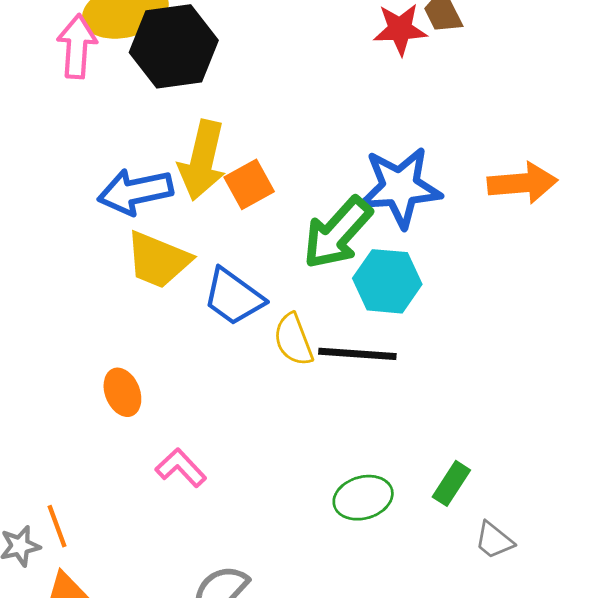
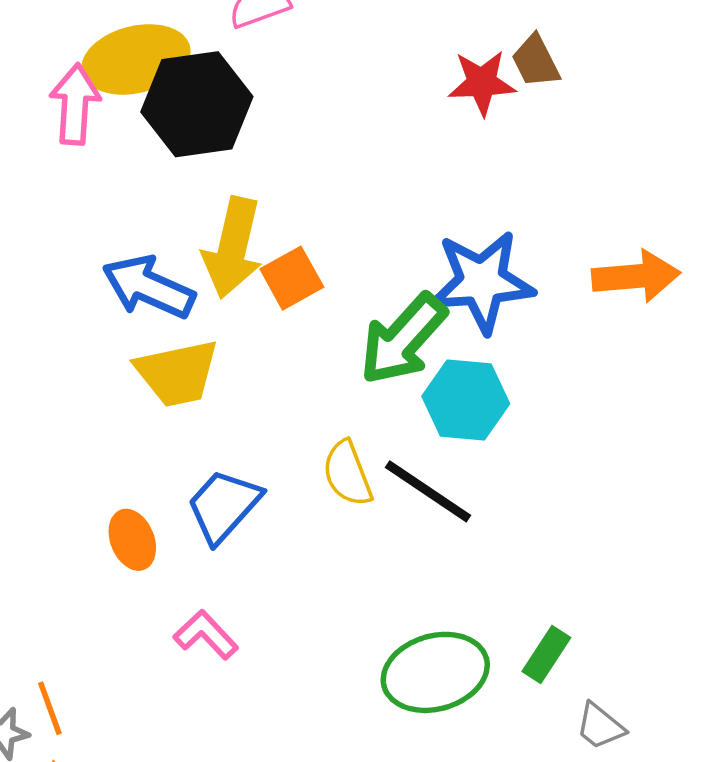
blue arrow: (135, 192) -> (148, 287), turned 36
yellow trapezoid: (158, 260) -> (177, 373), turned -34
blue trapezoid: (234, 297) -> (224, 506), moved, turned 96
black line: (357, 354) -> (428, 491), turned 30
green ellipse: (363, 498) -> (435, 672), size x1.4

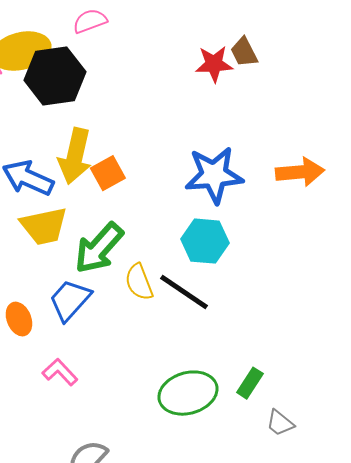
green arrow: (403, 339) -> (99, 248), moved

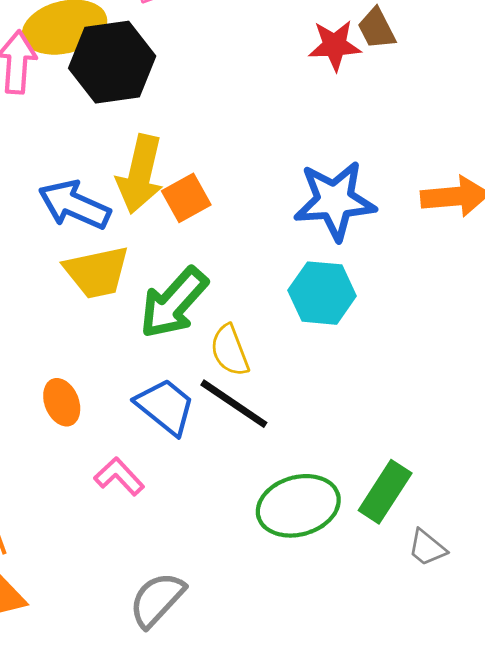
black line: (184, 292) -> (234, 404), moved
blue trapezoid: (70, 300) -> (165, 406), moved, turned 87
green rectangle: (250, 383) -> (385, 492), size x1.4

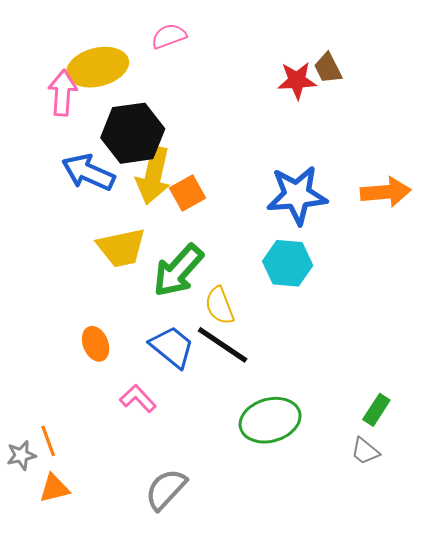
black hexagon: (112, 62) -> (133, 133), moved
blue arrow: (74, 205) -> (88, 172), moved
green rectangle: (385, 492) -> (376, 410), moved, size x0.7

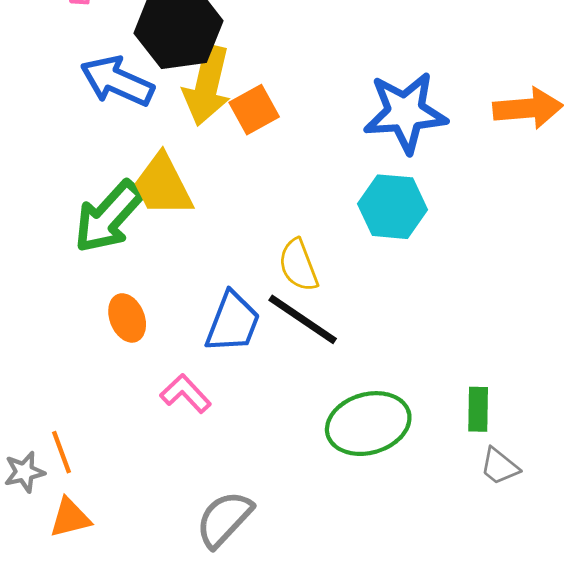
yellow trapezoid: (121, 248) -> (163, 185), turned 75
green arrow: (178, 270) -> (109, 217), moved
blue trapezoid: (172, 347) -> (233, 322), turned 72
green rectangle: (376, 410) -> (478, 409), moved, turned -32

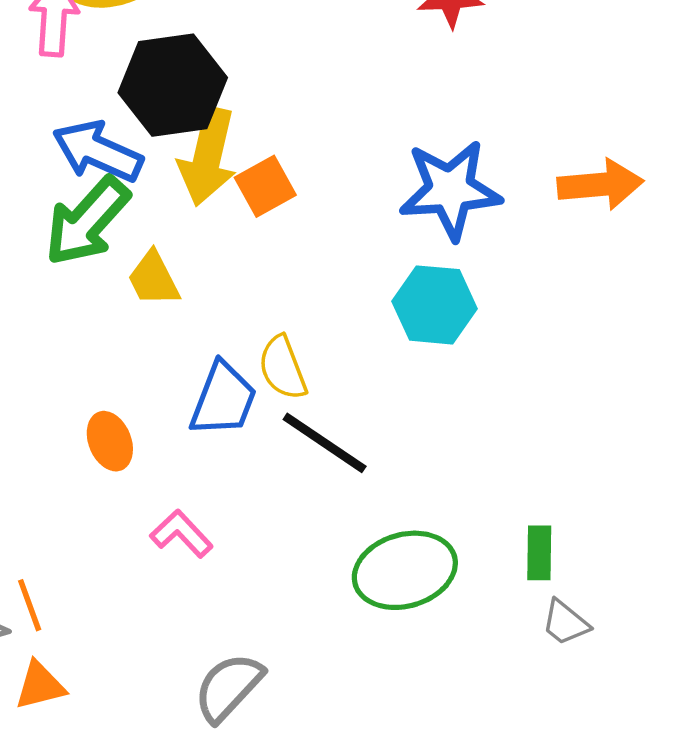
yellow trapezoid: (163, 185) -> (153, 279), size x0.7
green arrow: (109, 217) -> (87, 221), moved
yellow semicircle: (298, 265) -> (283, 368), moved
blue trapezoid: (233, 322) -> (223, 399), moved

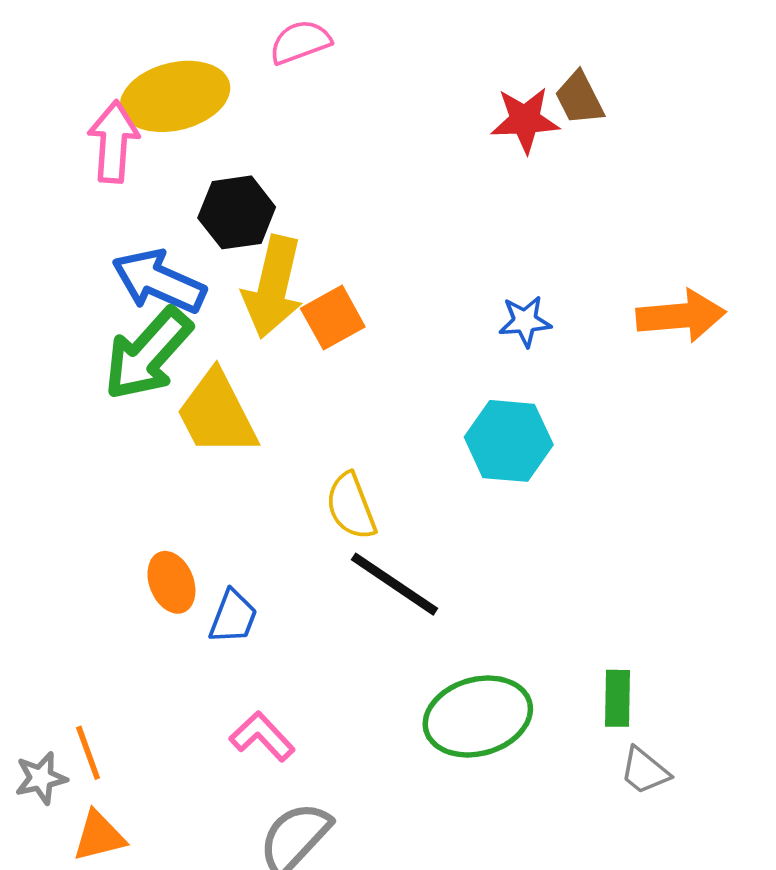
black hexagon: (173, 85) -> (237, 212), size x0.7
blue star: (450, 190) -> (525, 321), size x0.5
yellow trapezoid: (153, 279) -> (217, 414), size x1.5
blue trapezoid: (223, 399) -> (233, 617), moved, size x0.7
pink L-shape: (181, 534) -> (262, 736), moved

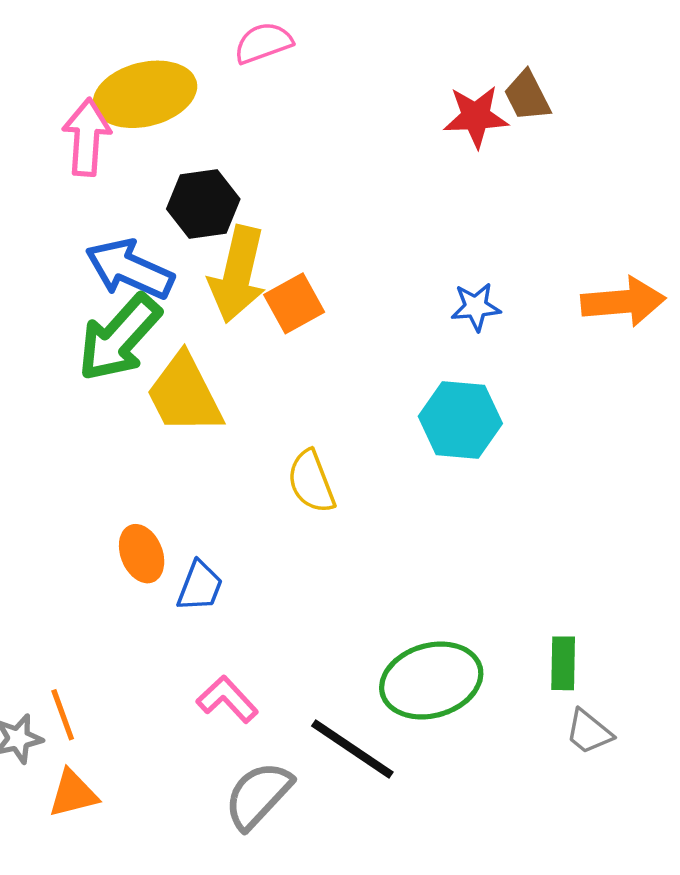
black line: (394, 584) -> (352, 749), moved

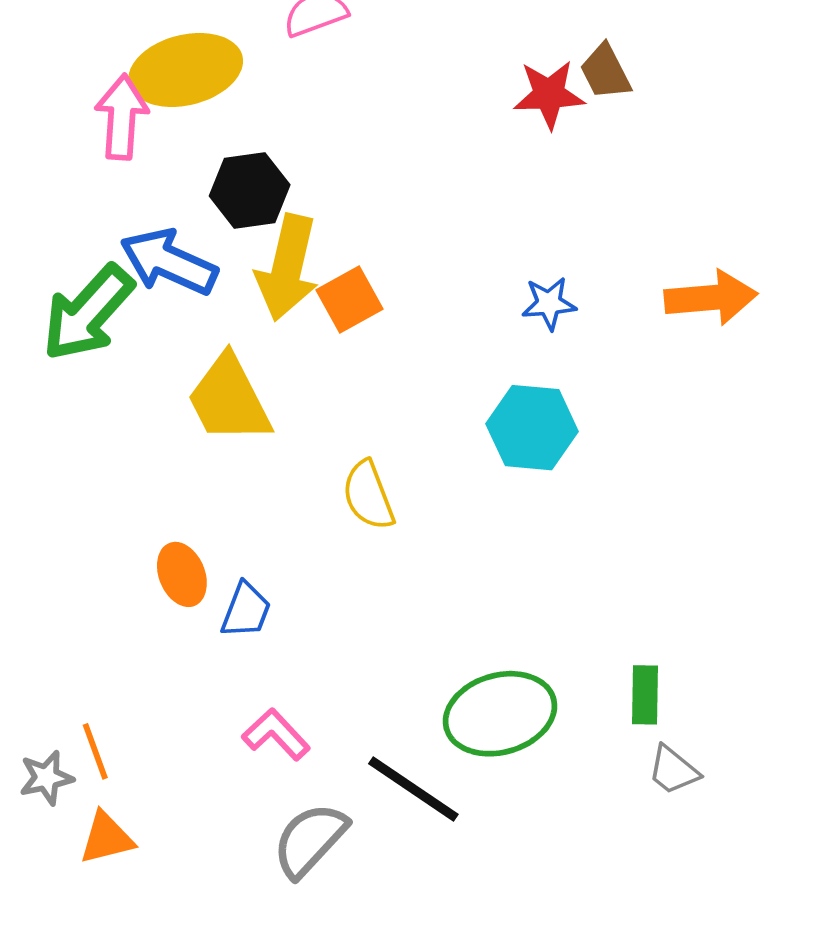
green arrow: (119, 338) -> (88, 313), moved

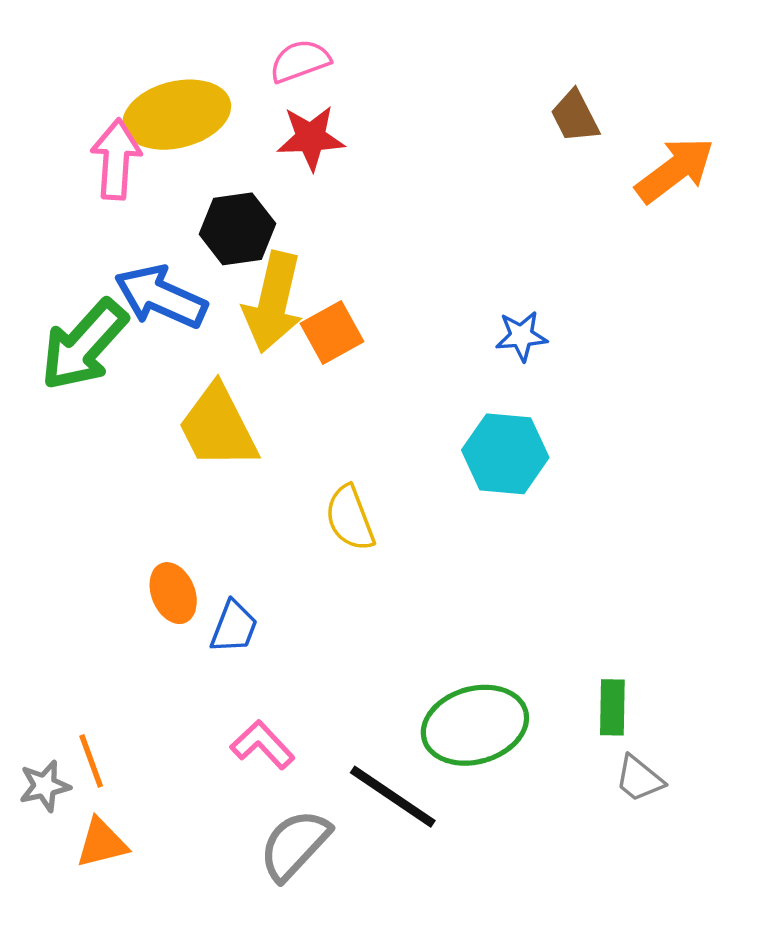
red star: (549, 94) -> (311, 138), moved
orange arrow: (711, 298) -> (675, 170), moved, turned -32

